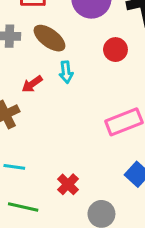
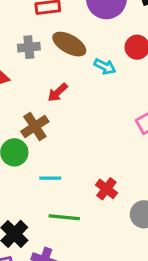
cyan arrow: (66, 72) -> (105, 67), moved, turned -50

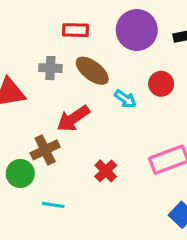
red arrow: (58, 92) -> (73, 119), size x1.5
red cross: (106, 189) -> (106, 171), moved

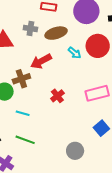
brown ellipse: (92, 71) -> (56, 33), turned -60
red circle: (161, 84) -> (98, 46), size x1.5

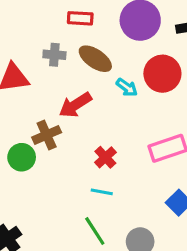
brown ellipse: (56, 33) -> (95, 59), turned 55
cyan line: (23, 113) -> (102, 192), moved
green line: (25, 140) -> (95, 231), moved, turned 42

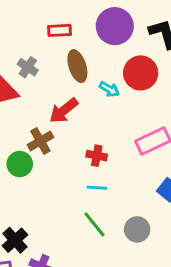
gray cross: (54, 55) -> (28, 67), moved, turned 36
brown ellipse: (95, 59) -> (77, 66), turned 44
red cross: (105, 157) -> (97, 156), turned -30

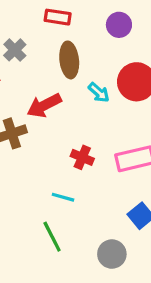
purple circle: (115, 26) -> (119, 25), size x0.6
red cross: (97, 156) -> (82, 157), moved
gray circle: (137, 229) -> (112, 254), moved

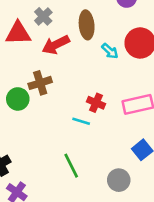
red arrow: (44, 105) -> (56, 45), moved
cyan line: (63, 197) -> (81, 121), moved

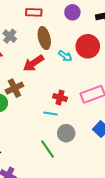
red arrow: (56, 45) -> (33, 63), moved
gray circle: (119, 180) -> (66, 133), moved

